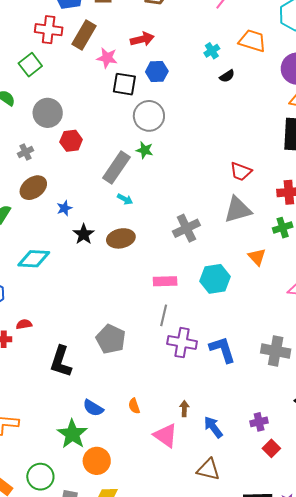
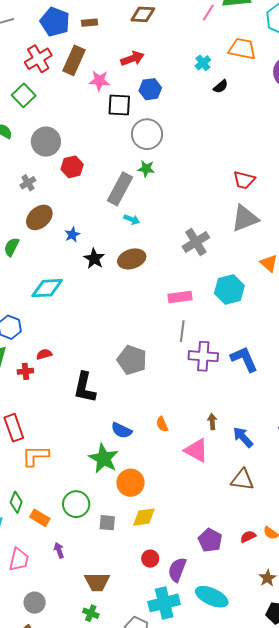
red cross: (49, 30) -> (38, 59), turned -32

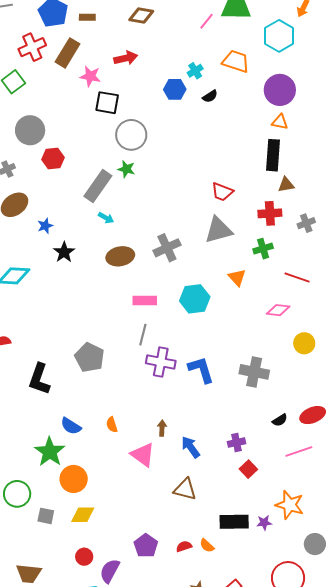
blue hexagon: (150, 89) -> (175, 89), moved
brown ellipse: (132, 259) -> (120, 256), moved

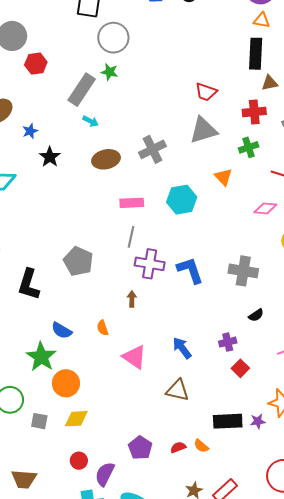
black semicircle: (280, 420) -> (256, 315), moved
brown arrow: (162, 428) -> (132, 299), moved

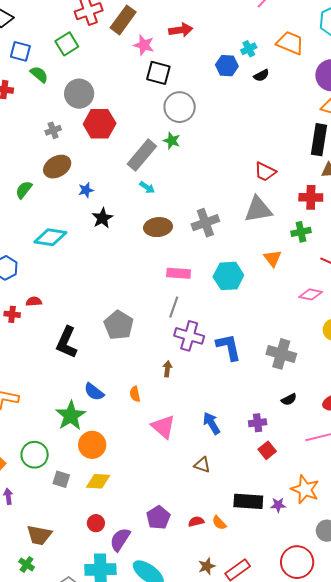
red hexagon: (36, 64) -> (100, 124), size x1.4
brown triangle: (178, 390) -> (202, 465), size x0.7

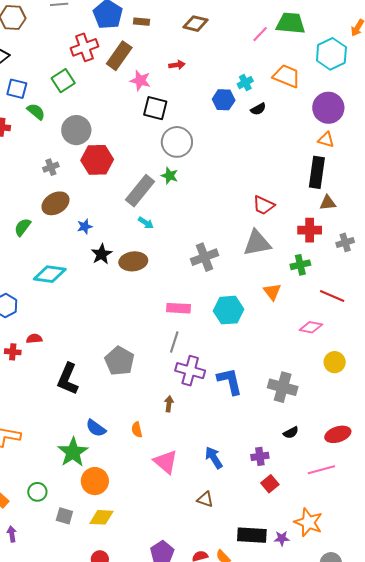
red arrow: (181, 30) -> (177, 65), size x0.7
brown ellipse: (158, 227) -> (133, 261), moved
green circle: (35, 455) -> (37, 492), size x0.7

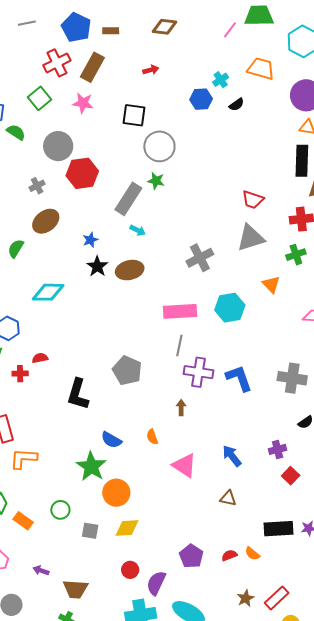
pink star: (140, 81) -> (83, 103), moved
blue star: (85, 226) -> (90, 240), moved
pink rectangle: (179, 308) -> (180, 311), size x1.4
purple arrow: (12, 534) -> (41, 571), moved, turned -56

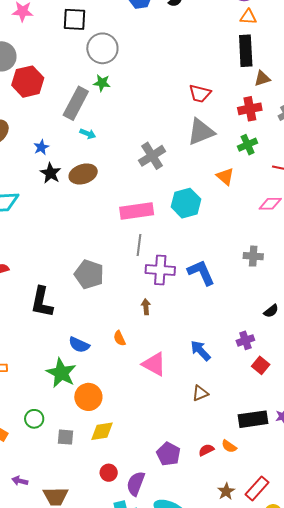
gray cross: (292, 378) -> (253, 256), moved, size x0.7
brown triangle: (228, 498) -> (200, 393), turned -30

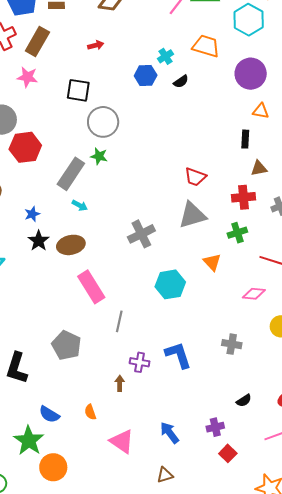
orange triangle: (248, 17) -> (261, 111), moved
black rectangle: (246, 51) -> (245, 139), size x0.6
pink rectangle: (137, 211) -> (91, 287), moved, turned 60
purple cross: (160, 270) -> (140, 362), moved, size x0.7

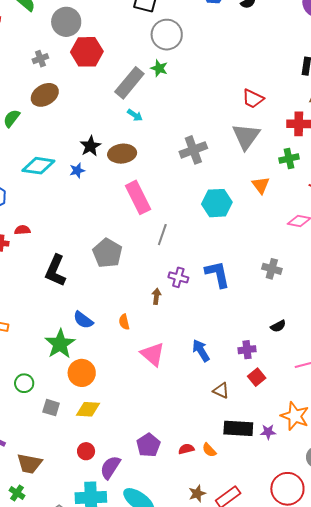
blue star: (32, 214) -> (77, 171), moved
gray triangle: (192, 215) -> (246, 136), turned -44
brown triangle: (165, 475) -> (221, 391), moved, turned 36

